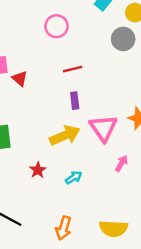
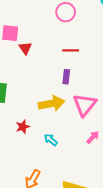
cyan arrow: (74, 177) -> (51, 140), turned -120

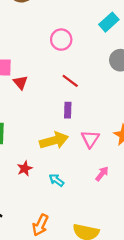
red line: (71, 50) -> (70, 81), turned 42
pink triangle: (85, 105) -> (90, 139), size x0.7

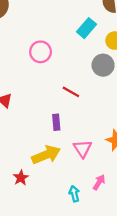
red line: (70, 81) -> (71, 92), moved
red star: (25, 169) -> (21, 178), moved
cyan arrow: (56, 180) -> (74, 194), moved, turned 48

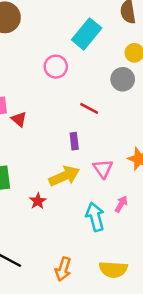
cyan rectangle: (86, 28) -> (87, 34), moved, size x1.4
cyan arrow: (74, 194) -> (95, 217), size x1.6

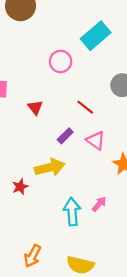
red triangle: (19, 119) -> (35, 107), moved
purple rectangle: (74, 141) -> (65, 136), turned 42
pink triangle: (103, 169) -> (96, 141), moved, turned -30

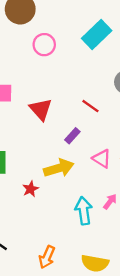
pink circle: (61, 61) -> (44, 45), moved
red triangle: (35, 107) -> (41, 109), size x1.5
pink triangle: (96, 141) -> (102, 159), moved

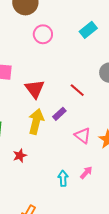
cyan rectangle: (97, 34) -> (88, 30), size x0.7
yellow arrow: (59, 168) -> (36, 121), moved, turned -65
cyan arrow: (84, 211) -> (63, 178), size x0.7

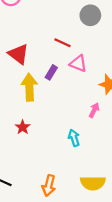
pink triangle: (83, 136) -> (78, 63), moved
pink arrow: (86, 173) -> (94, 110), moved

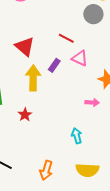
pink arrow: (94, 110) -> (92, 102), turned 64
cyan arrow: (74, 138) -> (77, 136), moved

